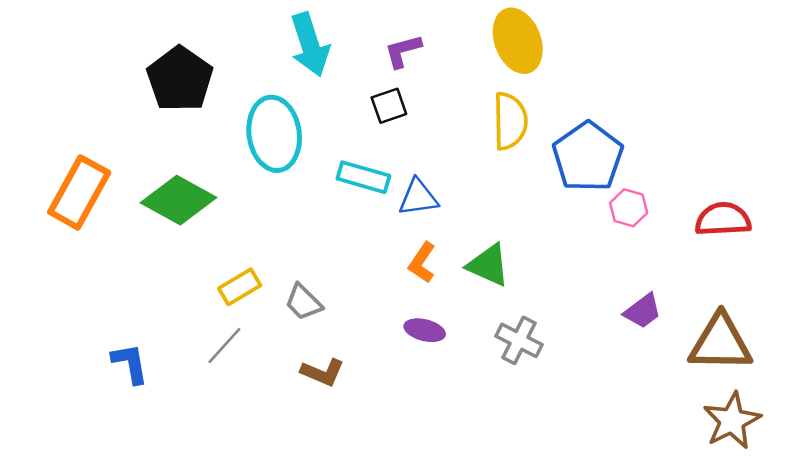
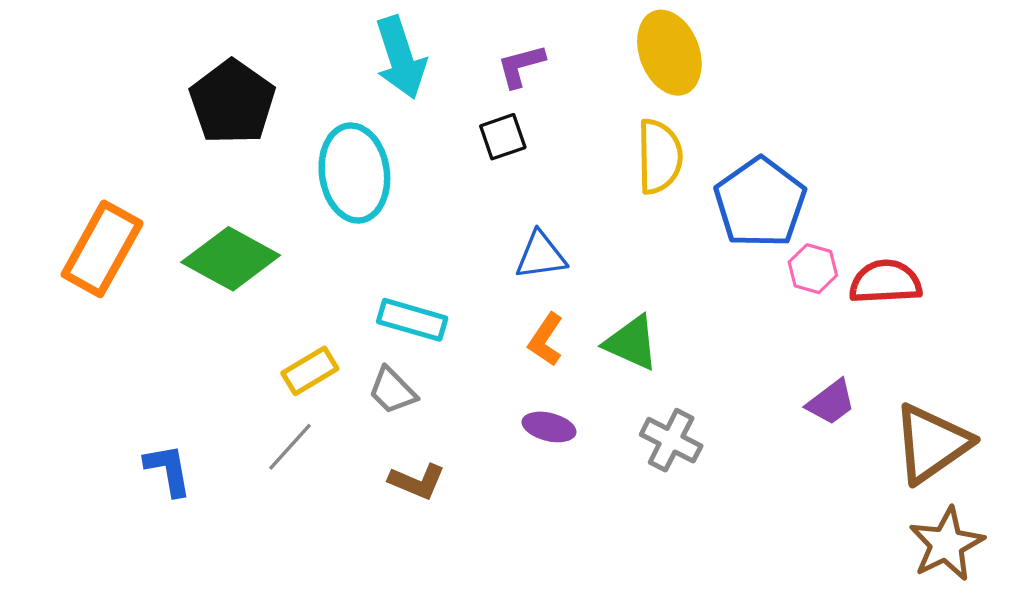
cyan rectangle: (363, 177) -> (412, 320), moved
red semicircle: (723, 219) -> (885, 282), moved
brown triangle: (720, 343) -> (932, 443), turned -36

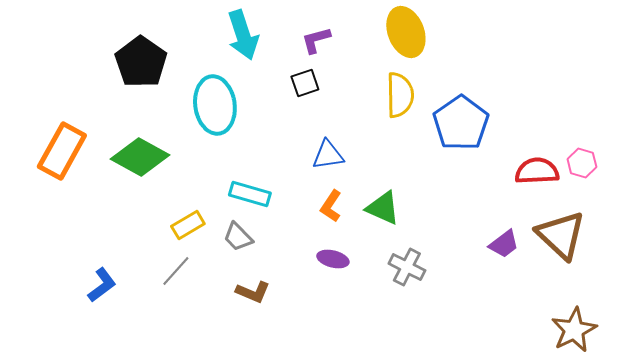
pink hexagon: (813, 269) -> (582, 163), moved
brown triangle: (932, 443) -> (561, 235), moved, turned -42
blue L-shape: (168, 470) -> (102, 285), turned 63

